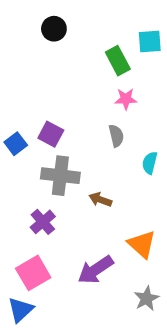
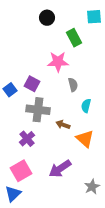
black circle: (54, 29) -> (47, 18), moved
cyan square: (150, 42) -> (94, 17), moved
pink star: (126, 99) -> (58, 62), moved, size x1.5
cyan semicircle: (150, 163) -> (86, 106), moved
orange triangle: (142, 244) -> (85, 139), moved

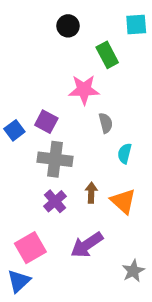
brown arrow: (63, 125) -> (91, 193), moved, turned 72
purple cross: (27, 139) -> (55, 201), moved

